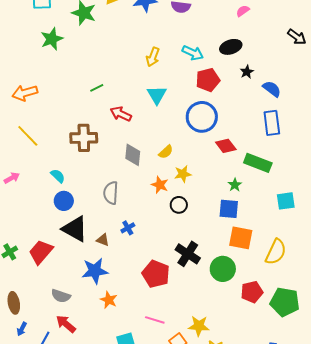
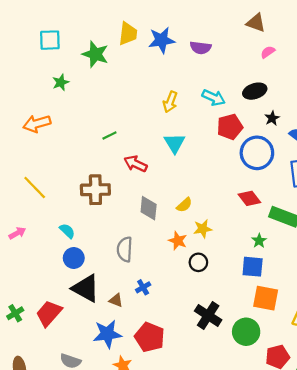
green star: (52, 39) -> (61, 82), size x0.7
orange arrow: (25, 93) -> (37, 124), moved
blue circle: (202, 117) -> (257, 153), moved
red pentagon: (156, 274) -> (150, 337), moved

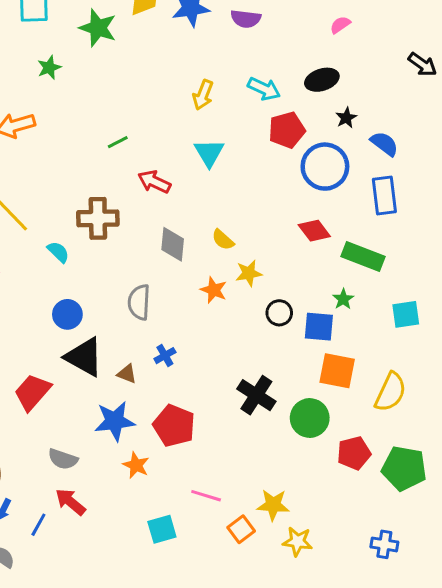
yellow semicircle: (184, 205) -> (223, 240), turned 84
cyan semicircle: (67, 231) -> (58, 252), moved
green star: (259, 241) -> (343, 299), moved
black circle: (198, 262) -> (279, 313), moved

